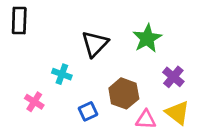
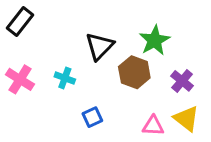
black rectangle: (19, 20) -> (20, 22), turned 36
brown hexagon: (124, 93) -> (134, 72), moved
pink cross: (34, 102) -> (20, 79), moved, size x1.4

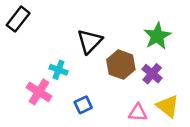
green star: (155, 40) -> (157, 36), moved
pink cross: (20, 79) -> (39, 92), moved
purple cross: (182, 81) -> (152, 74), moved

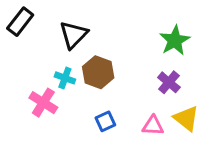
black triangle: (90, 41) -> (74, 35), moved
brown hexagon: (121, 65) -> (98, 72), moved
blue square: (83, 105) -> (105, 121), moved

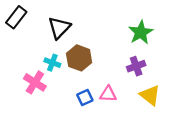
purple cross: (169, 82) -> (136, 66), turned 30
pink triangle: (153, 126) -> (108, 94), moved

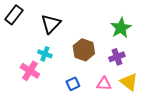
brown hexagon: (79, 58) -> (84, 50), moved
pink triangle: (108, 94) -> (104, 84), moved

